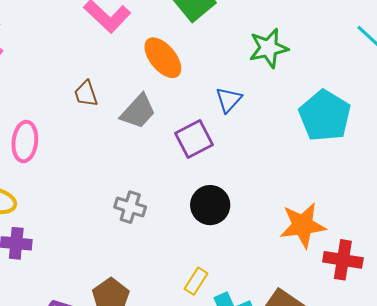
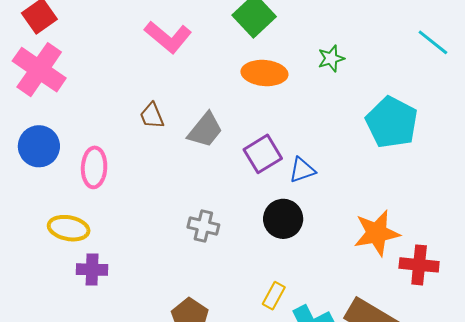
green star: (268, 48) -> (331, 58), size x0.7
orange ellipse: (163, 58) -> (264, 73), moved, turned -42
blue triangle: (229, 100) -> (302, 170), moved, turned 32

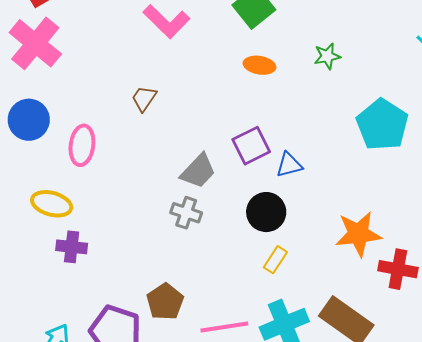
orange ellipse: (264, 73) -> (260, 65), size x0.7
brown trapezoid: (152, 116) -> (144, 98), turned 52
gray trapezoid: (205, 130) -> (198, 171), moved
yellow rectangle: (274, 296) -> (275, 260), moved

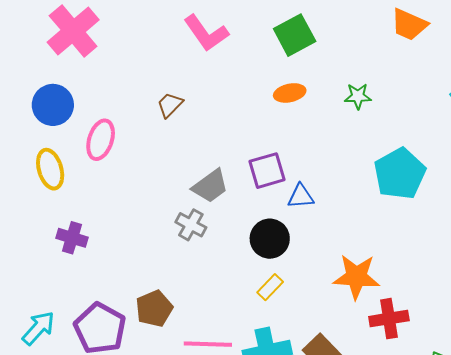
orange ellipse: (260, 65) -> (290, 93), turned -32
yellow ellipse: (52, 204) -> (50, 169), moved, turned 48
red cross: (398, 269) -> (389, 319), turned -30

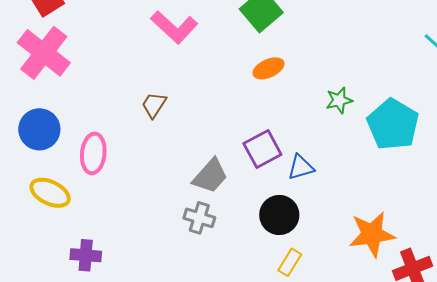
green star: (358, 96) -> (339, 100), moved
yellow ellipse: (50, 169) -> (50, 193), turned -36

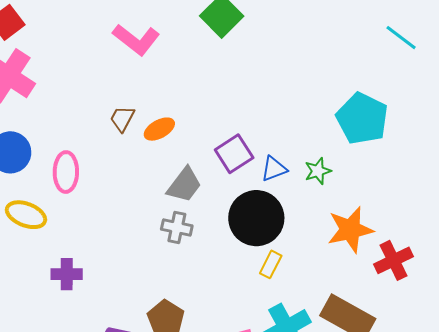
orange ellipse: (269, 68) -> (159, 129), moved
green star: (339, 100) -> (318, 171), moved
black circle: (279, 215) -> (256, 218), size x1.4

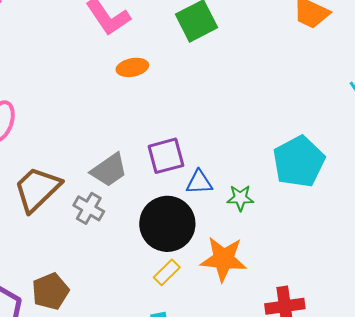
brown trapezoid: (122, 119) -> (37, 189), moved, size x1.8
orange ellipse: (159, 129) -> (132, 67), moved
orange star: (350, 230) -> (224, 259), moved

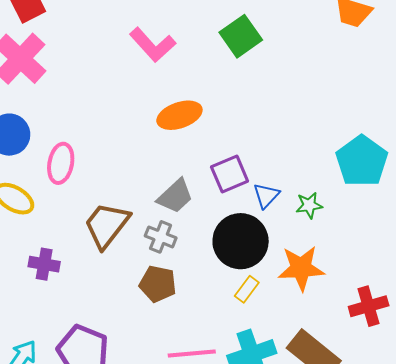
orange ellipse: (132, 67) -> (179, 115), moved, size x1.4
blue triangle: (199, 182) -> (266, 196), turned -36
brown pentagon: (50, 291) -> (158, 284), moved, turned -30

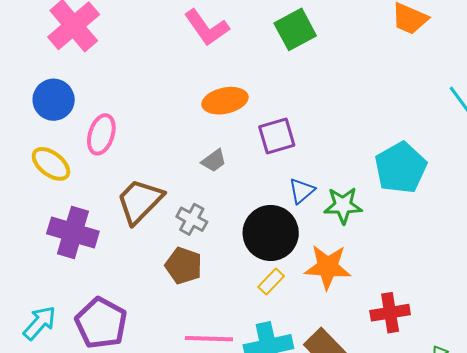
purple square: (230, 174) -> (277, 136), moved
gray trapezoid: (175, 196) -> (214, 161), moved, size x0.7
green star: (309, 205) -> (343, 205), size x1.4
purple cross: (44, 264) -> (73, 232), size x1.6

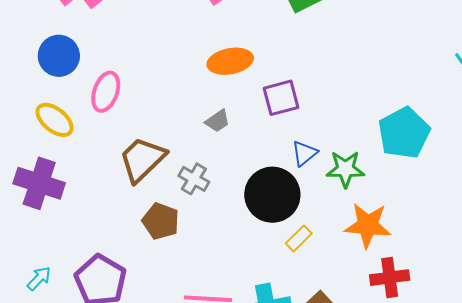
purple cross: (73, 232) -> (39, 183), moved
brown pentagon: (184, 266) -> (161, 221), moved
orange star: (328, 267) -> (368, 225), moved
yellow rectangle: (271, 281) -> (299, 238), moved
cyan arrow: (40, 323) -> (39, 278), size x0.7

